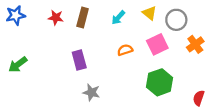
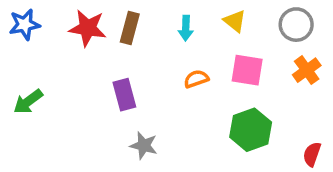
red star: (56, 18) -> (88, 28), size x1.5
cyan arrow: (118, 18) -> (186, 28), turned -40
gray circle: (176, 20) -> (296, 25), moved
pink square: (157, 44) -> (247, 70), turned 35

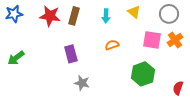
pink square: (247, 70) -> (152, 40), moved

